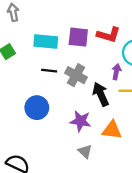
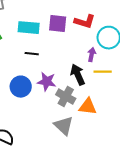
gray cross: (76, 75) -> (66, 97), moved
purple star: (81, 121) -> (47, 82), moved
gray triangle: (85, 151) -> (64, 126), size x1.5

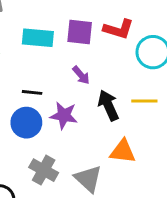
black line: (32, 54) -> (32, 92), moved
purple arrow: (92, 55) -> (81, 75), moved, turned 128
gray cross: (66, 97) -> (44, 170), moved

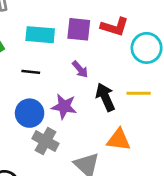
black line: (32, 92) -> (31, 72), moved
gray cross: (44, 170) -> (45, 141), moved

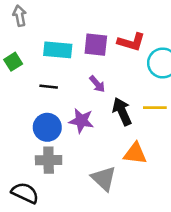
gray cross: (45, 141) -> (49, 160), moved, turned -30

